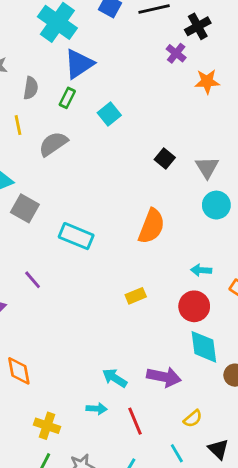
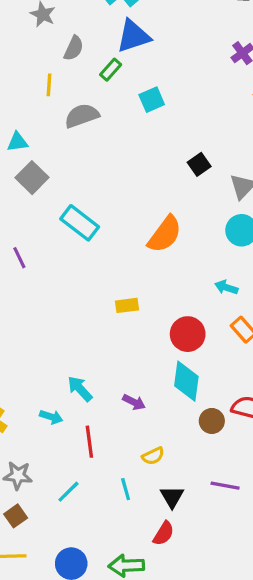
cyan arrow: (201, 270) -> (226, 287), moved
purple arrow: (164, 377) -> (134, 402), size x0.6

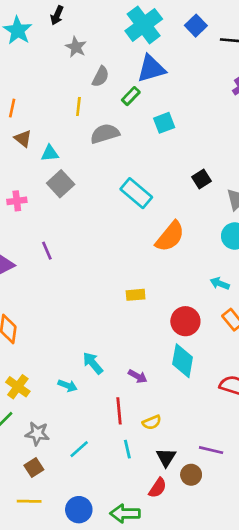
cyan rectangle: (80, 223) -> (136, 193), moved
brown circle: (212, 421) -> (191, 475), moved
red line: (89, 442) -> (119, 411), moved

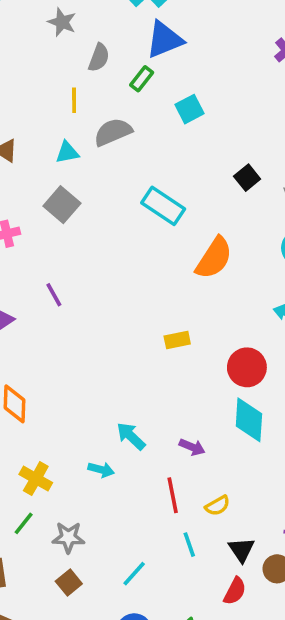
cyan triangle: (50, 153) -> (67, 152), moved
cyan line: (79, 449) -> (134, 574), moved

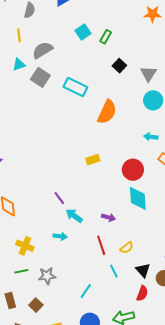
green rectangle: (142, 79) -> (106, 37), moved
gray square: (62, 205) -> (40, 77), moved
purple line: (54, 295) -> (59, 198), moved
green line: (24, 523) -> (21, 271), turned 48
brown square: (69, 583) -> (36, 305), moved

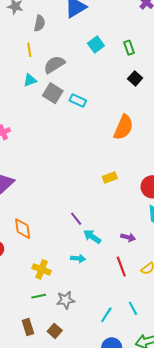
green rectangle: (106, 37) -> (129, 48), moved, turned -48
cyan rectangle: (75, 87) -> (78, 100), moved, size x0.7
cyan line: (114, 271) -> (133, 308), moved

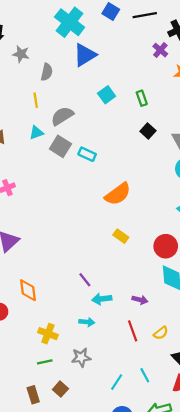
orange semicircle: (123, 127) -> (118, 194), moved, turned 30
yellow rectangle: (110, 177) -> (121, 236), turned 56
cyan arrow: (92, 237) -> (102, 299), turned -42
gray star: (66, 300) -> (81, 357), moved
brown square: (55, 331) -> (60, 389), moved

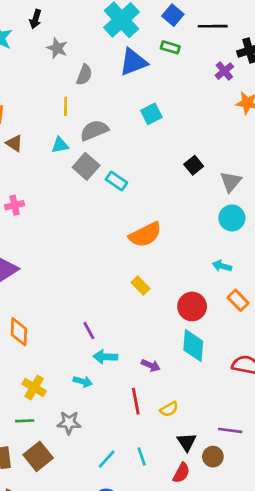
green rectangle: (142, 98) -> (170, 47), moved, turned -64
brown square: (60, 389) -> (38, 456), size x1.5

